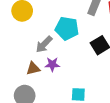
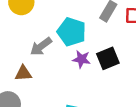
purple star: (52, 64) -> (81, 59), moved

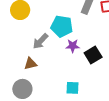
black square: (108, 58) -> (93, 55), moved

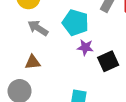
gray arrow: (40, 41) -> (38, 28), moved, turned 72

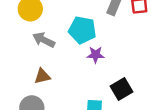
black square: (108, 61) -> (122, 89), moved

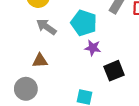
black square: (122, 89) -> (114, 71), moved

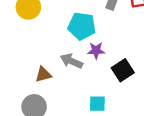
gray arrow: (46, 27) -> (71, 61), moved

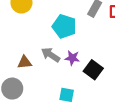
purple star: (96, 50) -> (72, 58), moved
black square: (123, 70) -> (93, 70), turned -30

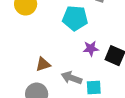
gray arrow: (51, 55) -> (72, 78), moved

